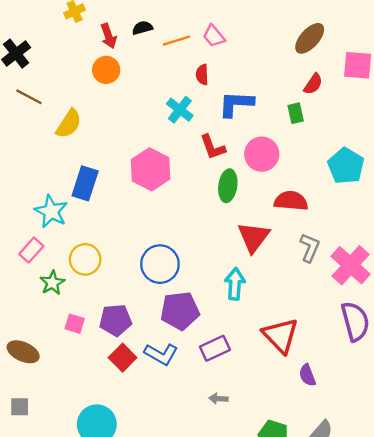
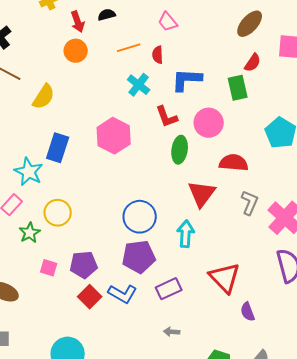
orange line: (176, 41) -> (129, 48), moved
green rectangle: (296, 113) -> (238, 88), size x1.4
blue circle: (160, 264) -> (140, 217), moved

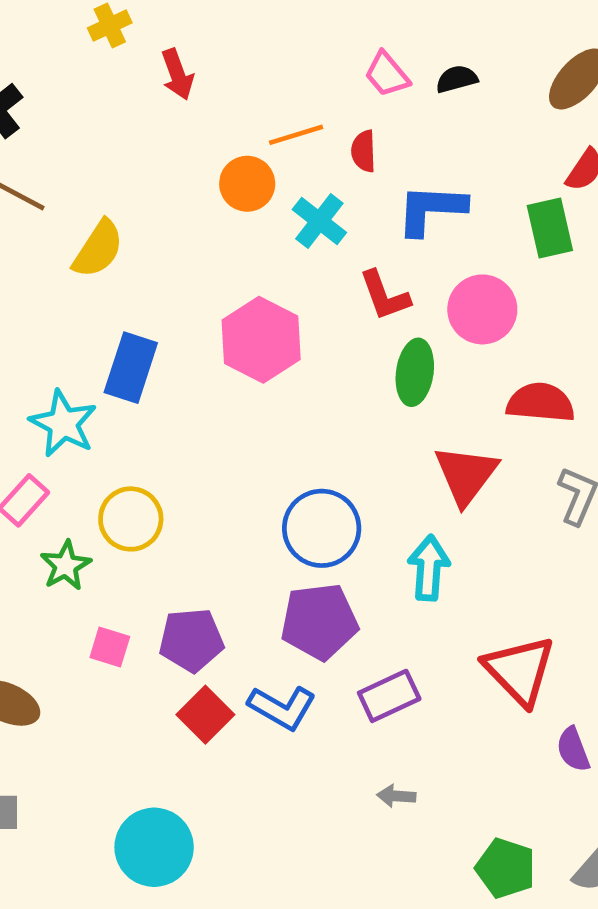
black semicircle: (107, 15) -> (457, 79), moved
orange circle: (76, 51) -> (247, 184), moved

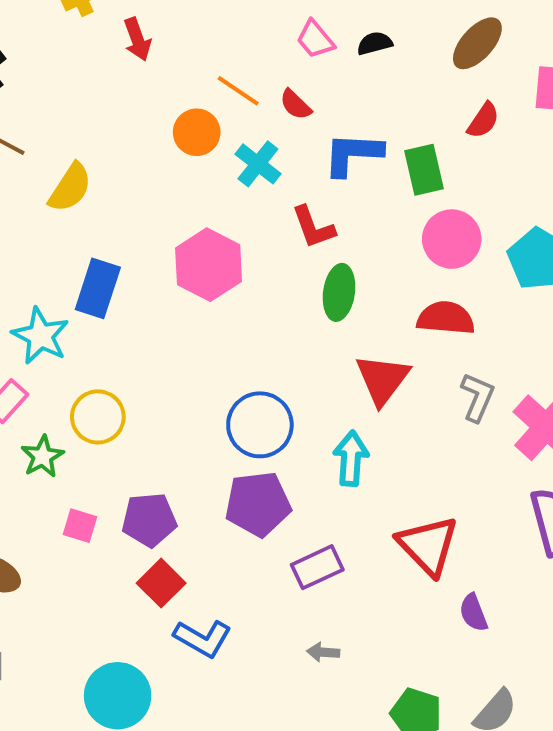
orange line: (296, 135) -> (238, 91), turned 51
red semicircle: (364, 151) -> (296, 105), turned -44
green rectangle: (550, 228) -> (424, 170), moved
pink circle: (482, 309) -> (452, 239), moved
blue L-shape: (282, 708) -> (203, 638), moved

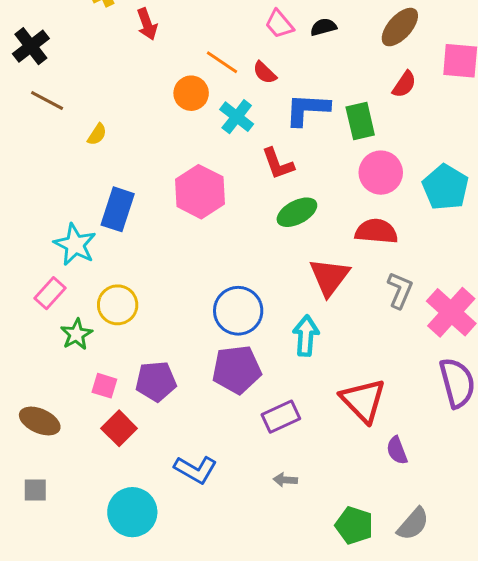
yellow semicircle: (70, 188) -> (97, 134), size x0.6
green ellipse: (339, 292) -> (297, 212), turned 54
red square: (161, 583) -> (119, 428), moved

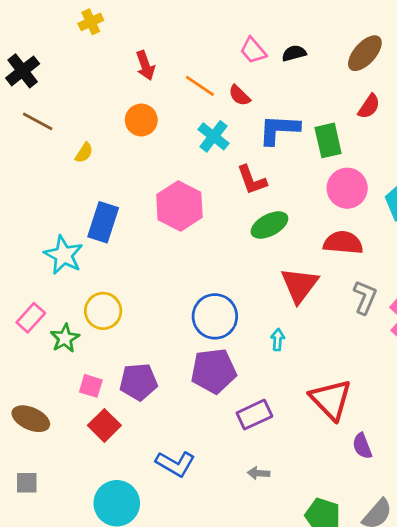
red arrow: (147, 24) -> (145, 65), moved
orange circle: (191, 93) -> (141, 120), moved
pink rectangle: (50, 293) -> (31, 318), moved
cyan arrow: (306, 336) -> (278, 340), size x0.6

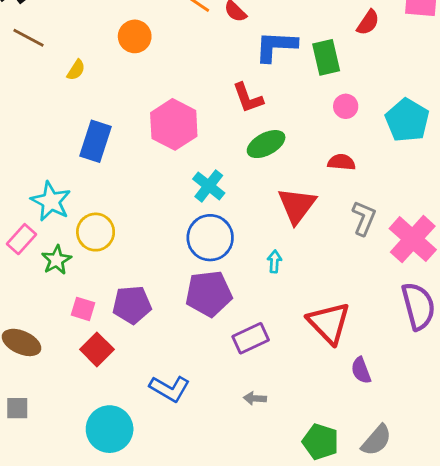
cyan cross: (214, 136) -> (209, 186), moved
pink circle: (347, 188) -> (346, 106), size x0.6
red semicircle: (343, 243) -> (341, 162), size x0.7
cyan star: (64, 255) -> (51, 201), moved

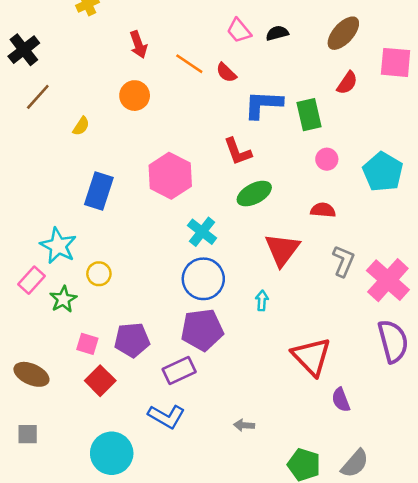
brown line: (28, 38) -> (38, 97), turned -76
yellow circle: (96, 232) -> (99, 274), size x0.7
purple rectangle: (251, 338) -> (179, 371), moved

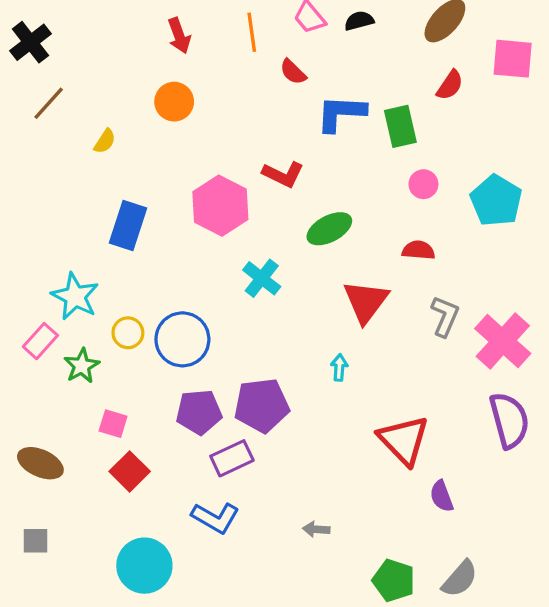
orange line: (189, 64) -> (252, 32), moved, turned 48
red L-shape: (238, 152) -> (283, 174), moved, turned -44
blue circle: (203, 279) -> (182, 339), moved
purple pentagon: (132, 340) -> (199, 412), moved

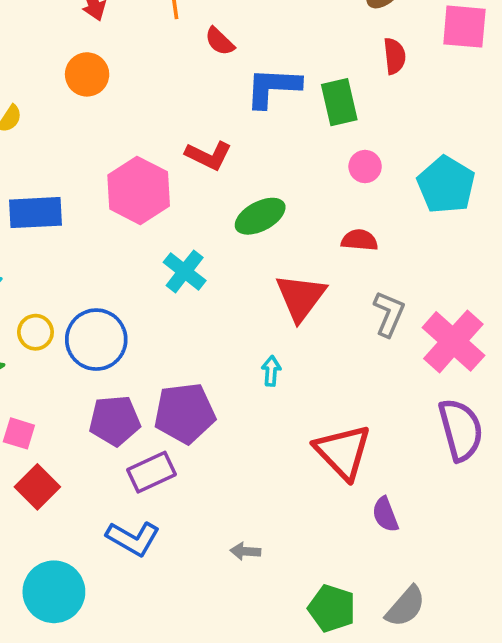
red semicircle: (450, 85) -> (394, 56), turned -40
blue rectangle: (128, 225) -> (35, 213), turned 69

